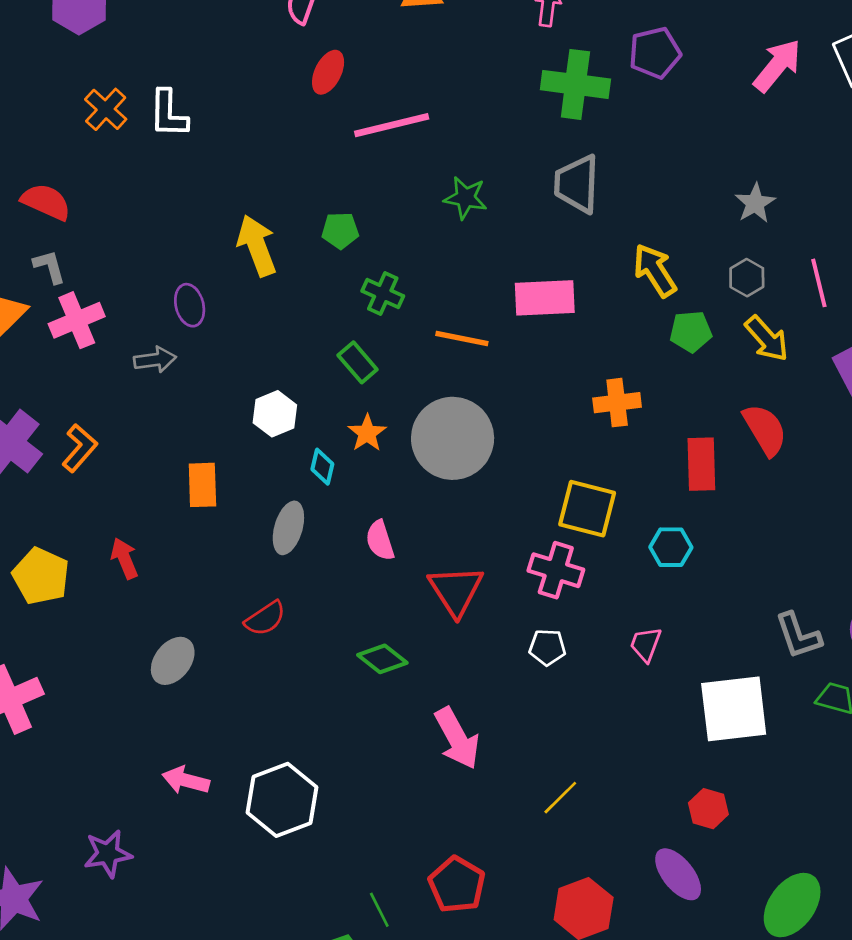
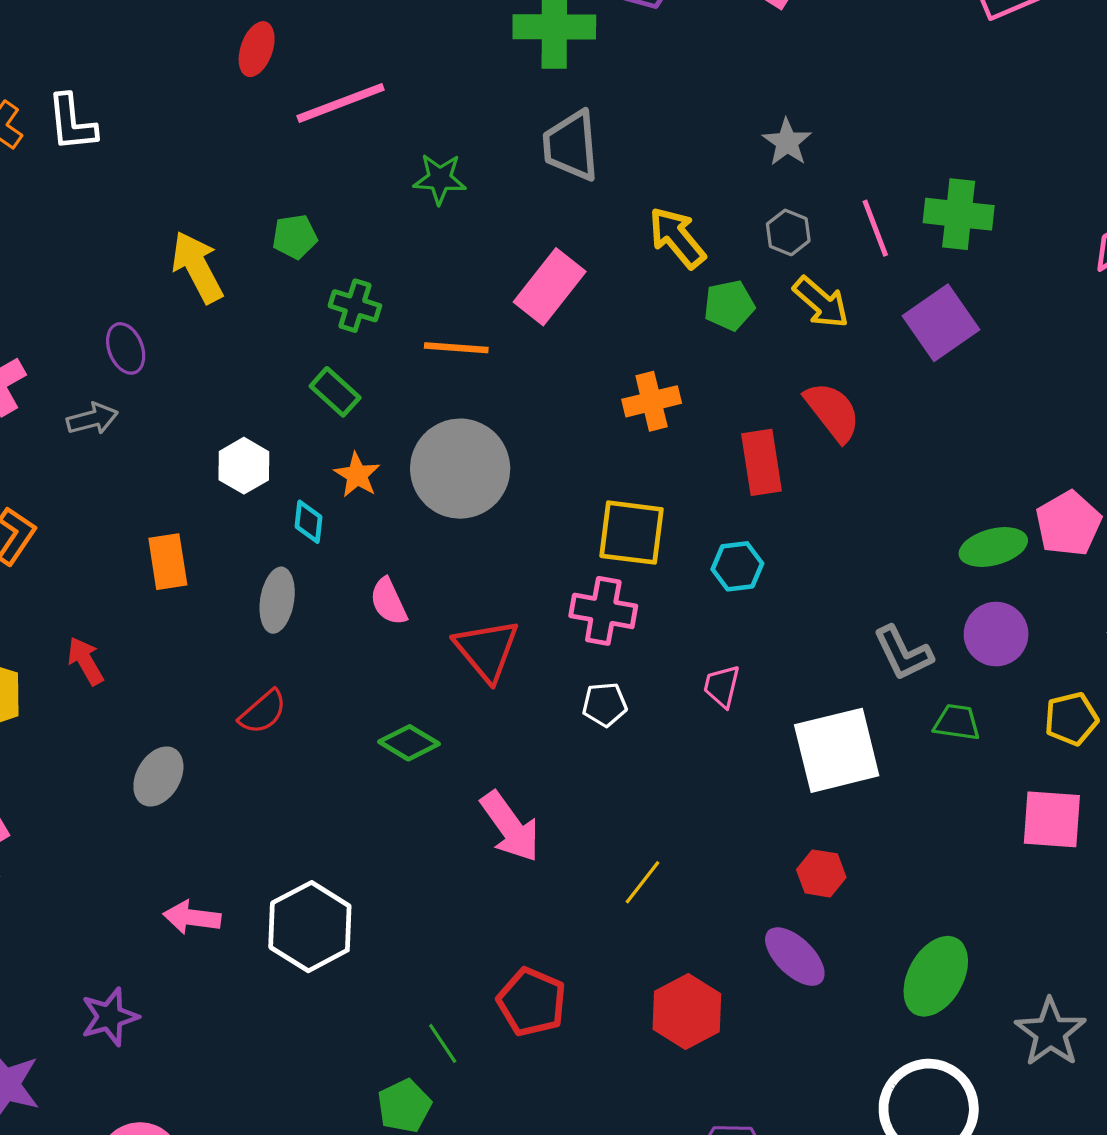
pink rectangle: (545, 298) -> (550, 287), turned -42

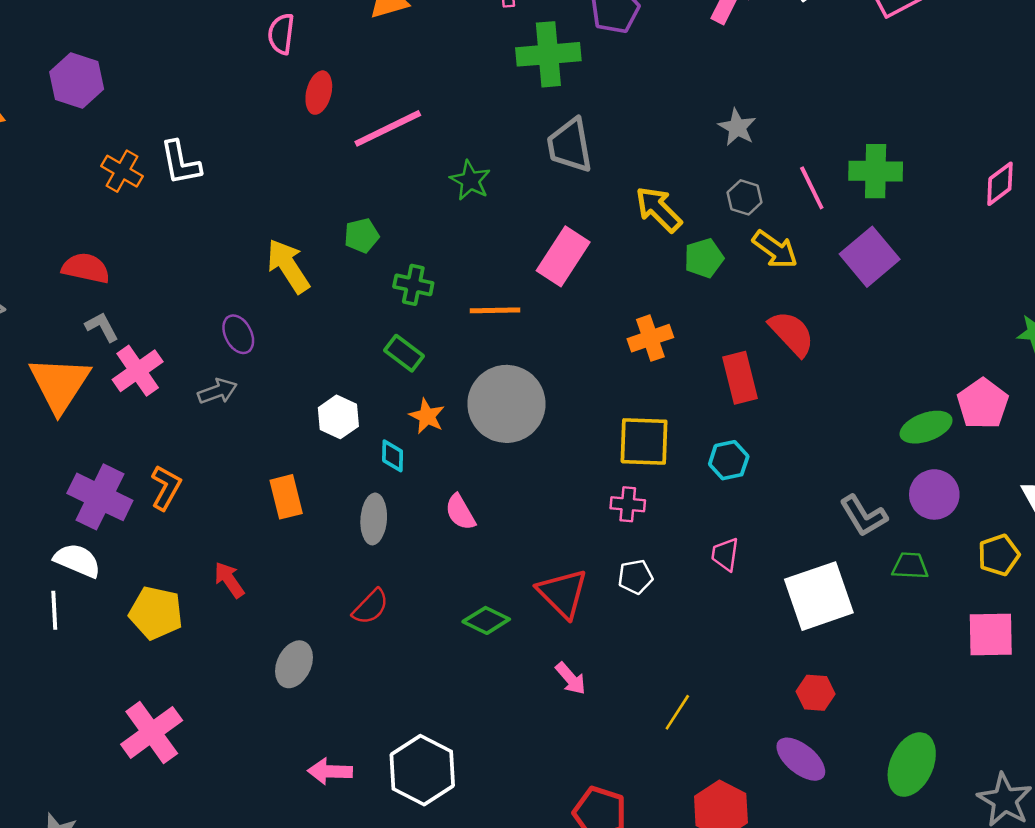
green star: (440, 179) -> (470, 180), turned 30
pink cross: (603, 611) -> (628, 504), size x0.7
red triangle: (487, 650) -> (563, 593), moved
pink arrow: (510, 827) -> (571, 678), size x0.6

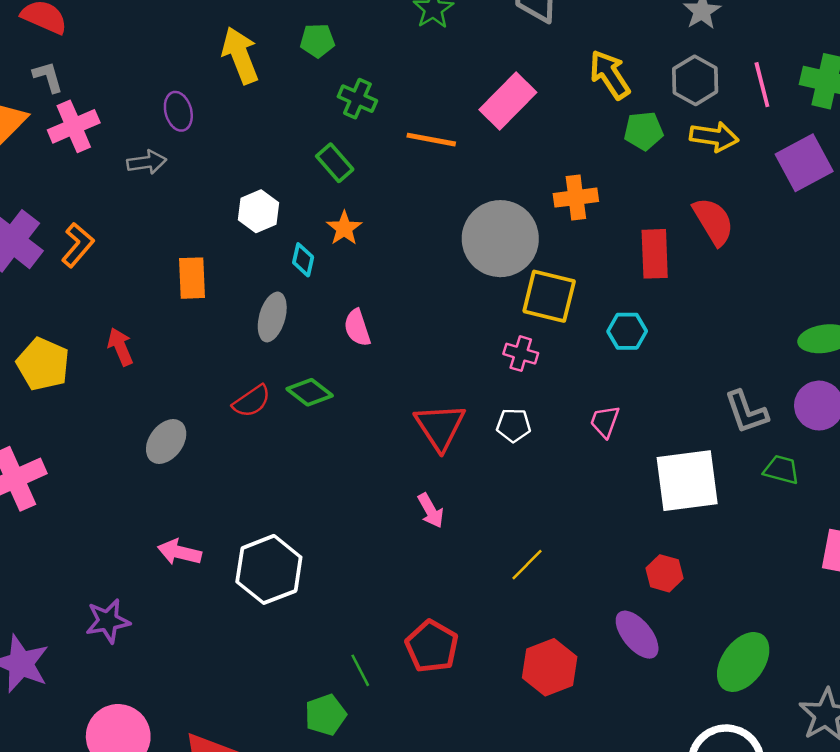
gray hexagon: (745, 197) -> (695, 80), size x1.4
yellow arrow: (775, 249) -> (714, 137), turned -39
gray circle: (506, 404) -> (500, 239), moved
green diamond: (486, 620) -> (310, 392), moved

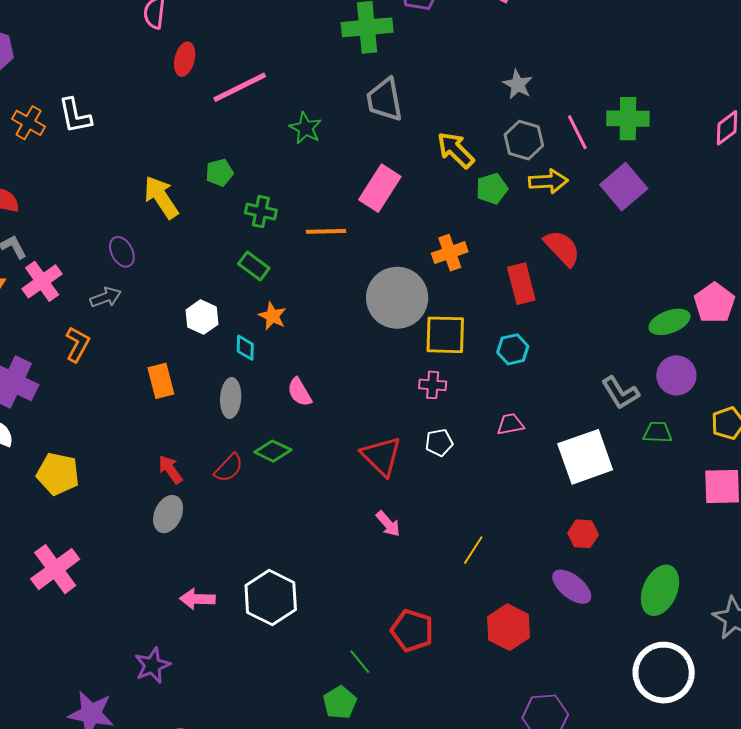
orange L-shape: (78, 245) -> (77, 344), moved
red arrow: (120, 347) -> (170, 469), moved
pink trapezoid: (605, 422) -> (510, 424), turned 72

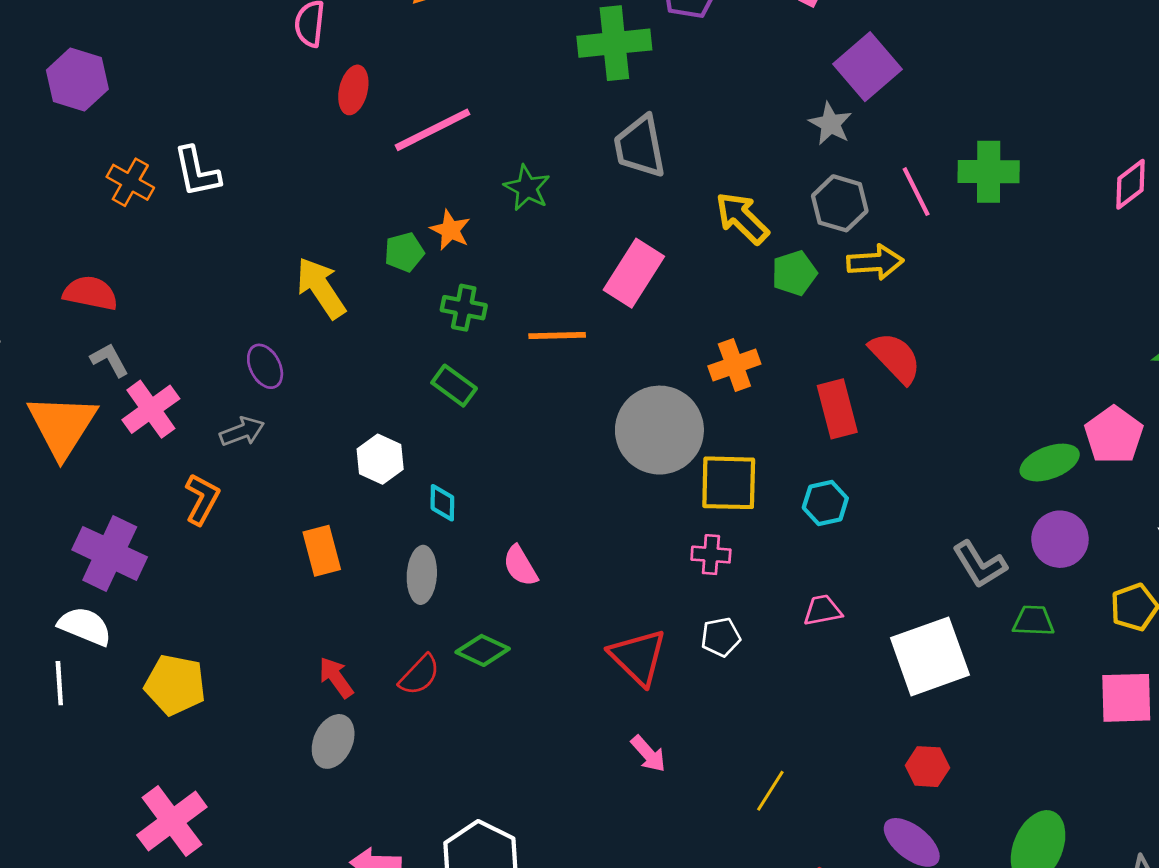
purple square: (624, 187) -> (868, 67), moved
orange star: (272, 316) -> (450, 230), moved

